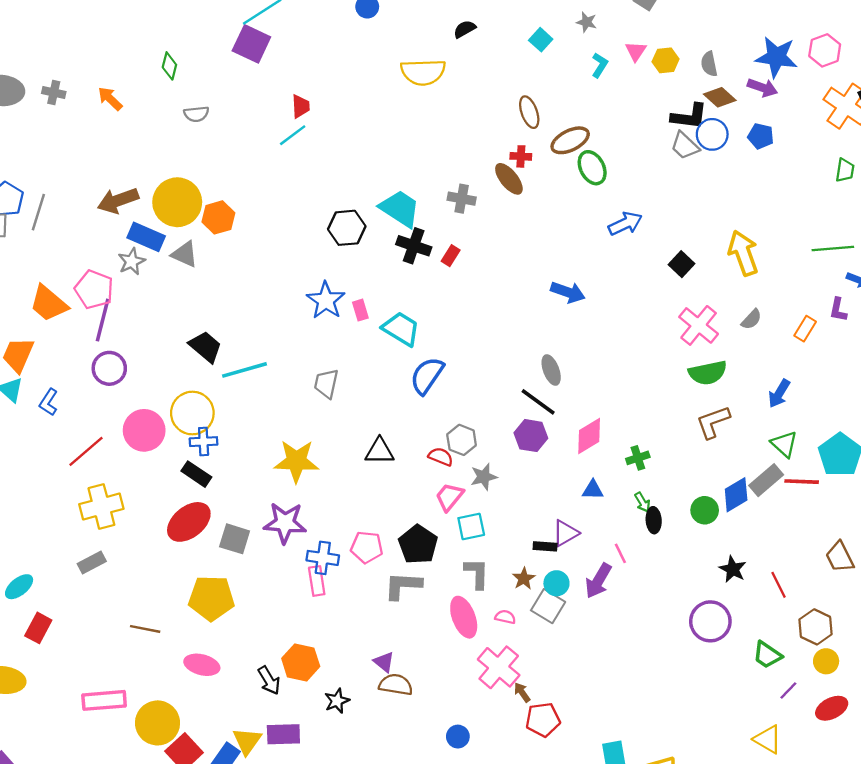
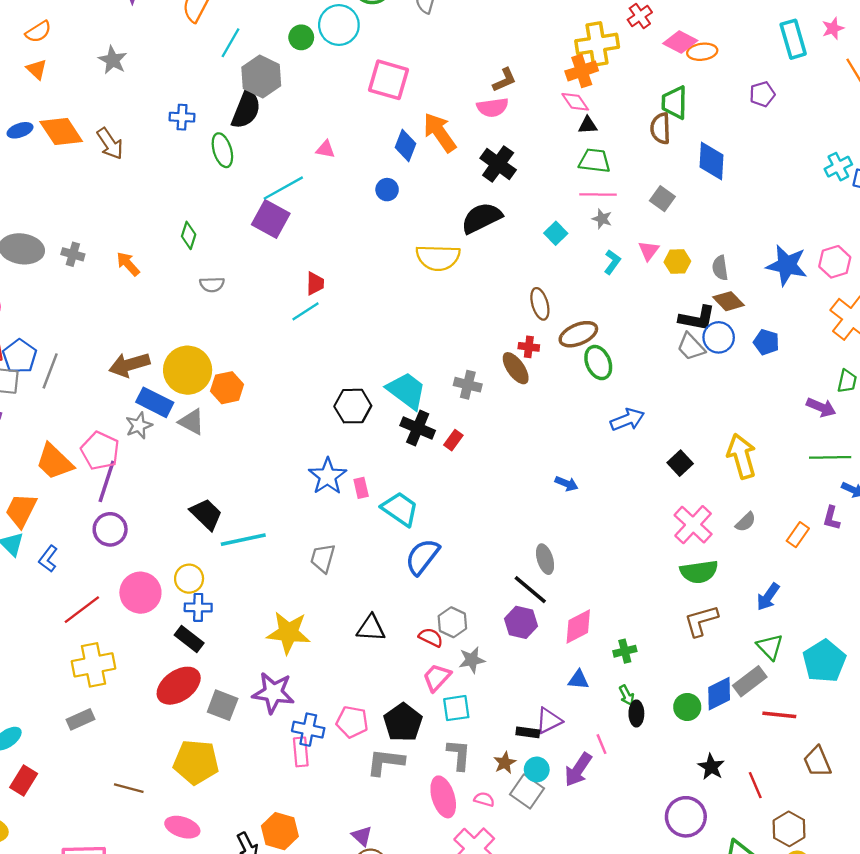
black semicircle: (465, 29) -> (482, 218), size x1.8
purple arrow: (762, 88) -> (821, 407), moved
blue arrow: (568, 292) -> (567, 484), size x0.7
yellow circle: (192, 413) -> (189, 579), size x0.7
red line: (802, 482) -> (779, 715), moved

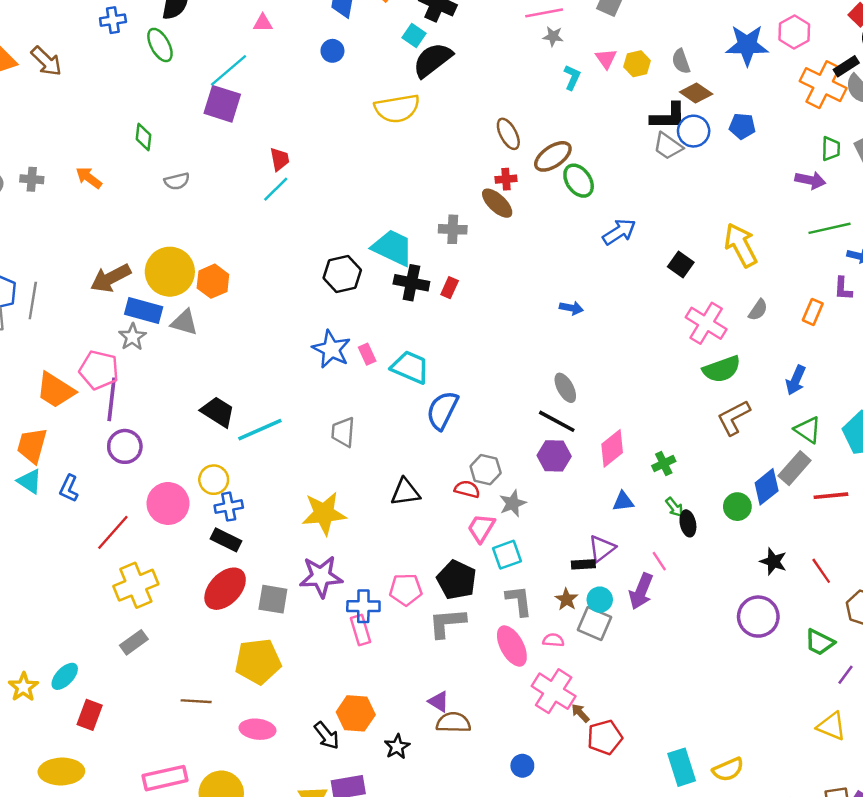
cyan square: (556, 233) -> (414, 35), moved

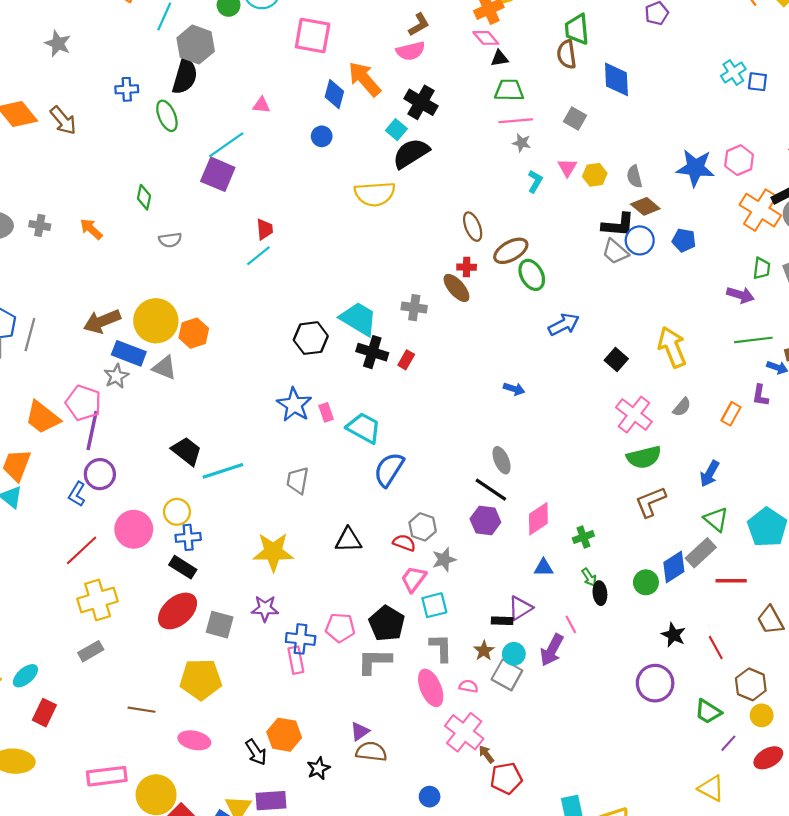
blue L-shape: (69, 488) -> (77, 494), moved
purple star: (321, 576) -> (265, 608), size x0.7
purple triangle: (439, 702) -> (360, 731), turned 48

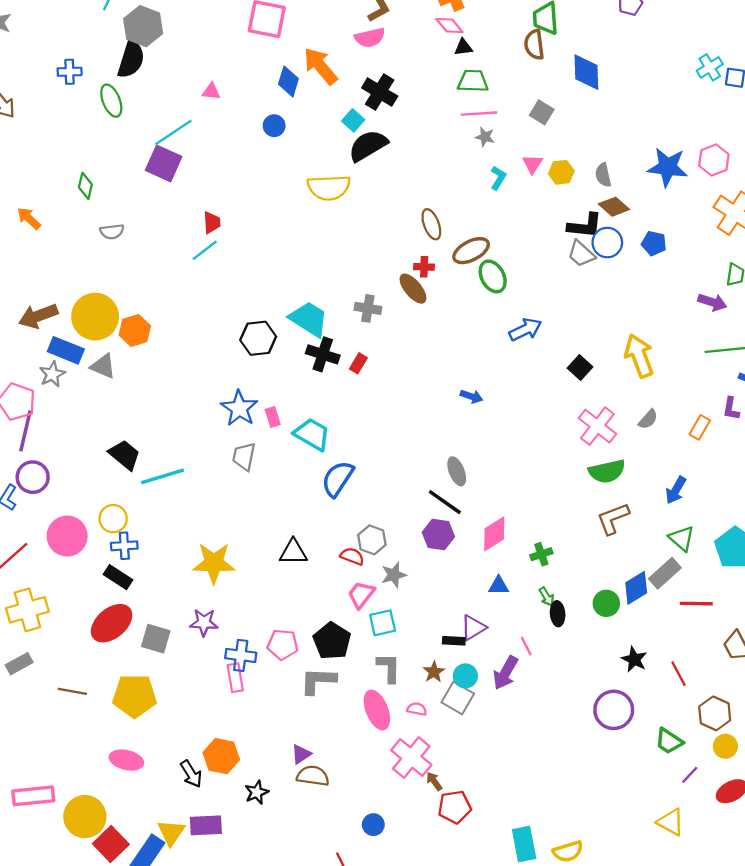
gray trapezoid: (298, 480) -> (244, 457), moved
brown line: (142, 710) -> (72, 691), moved

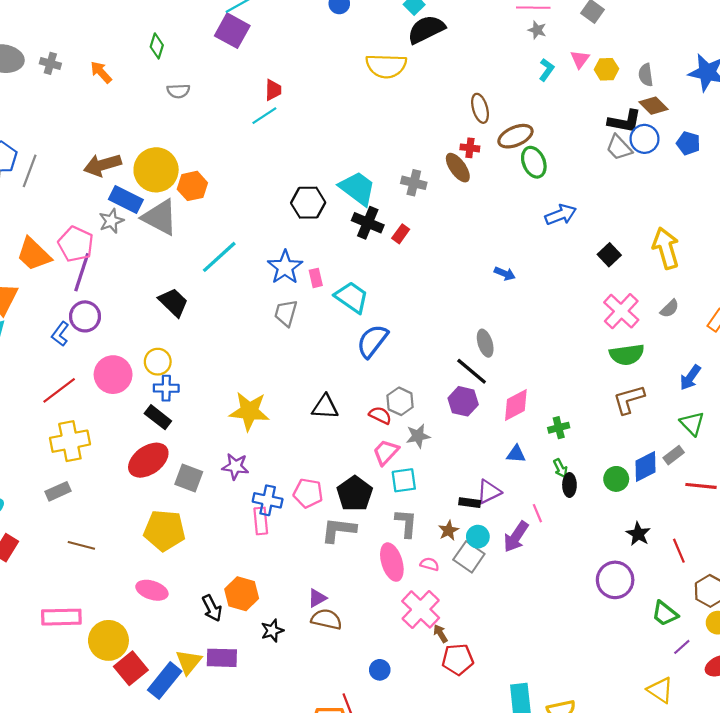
gray triangle: (103, 366) -> (160, 217), size x1.5
cyan line: (162, 476) -> (219, 257), moved, turned -30
gray rectangle: (665, 573) -> (674, 455), size x0.7
brown line: (72, 691) -> (81, 545), moved

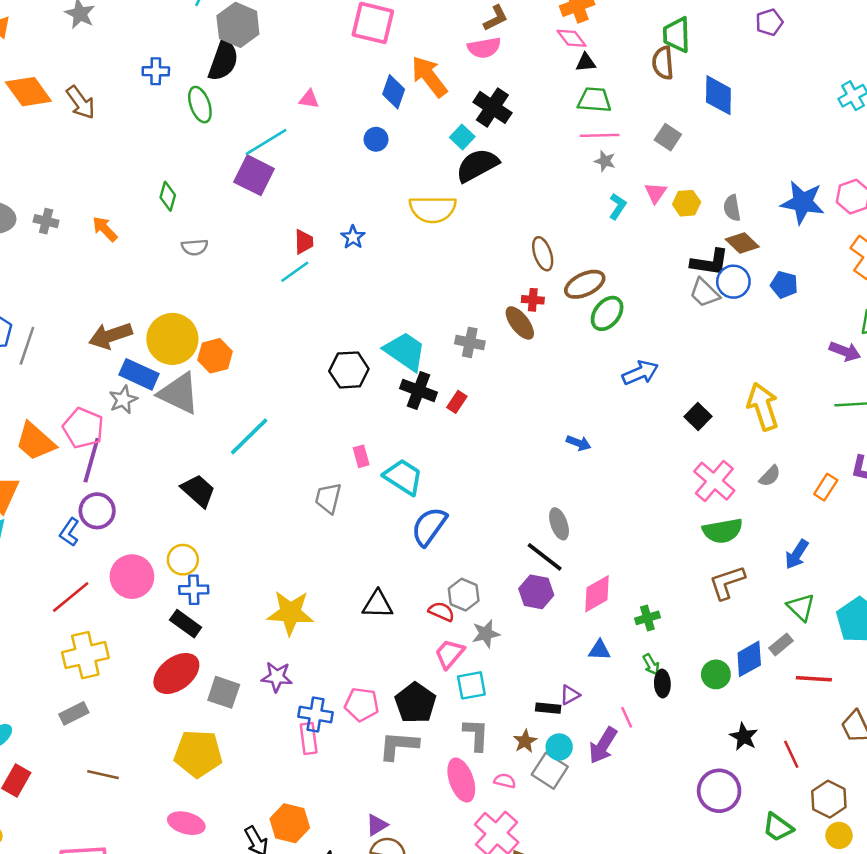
green ellipse: (534, 162) -> (607, 313), turned 64
blue star: (285, 267) -> (353, 237), moved, size x0.6
purple triangle: (489, 492) -> (570, 695), size x0.7

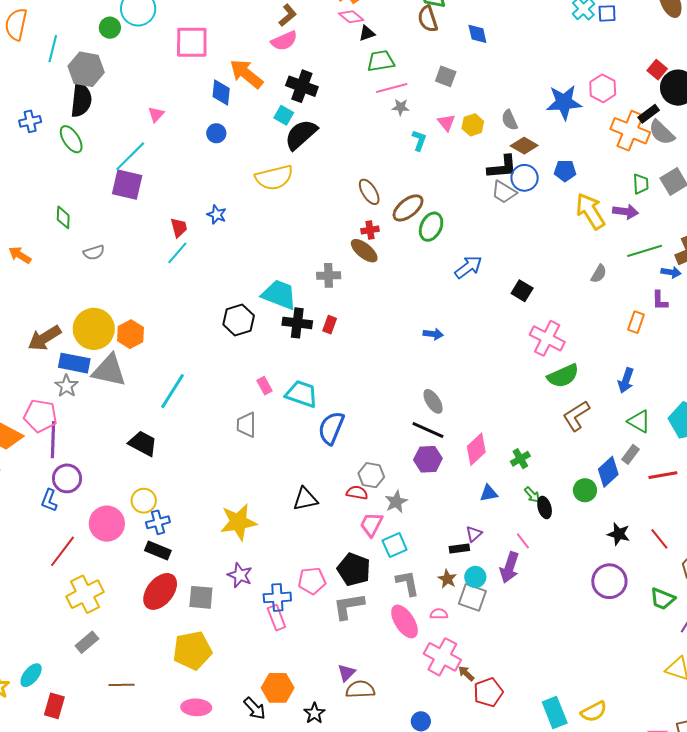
blue diamond: (718, 95) -> (477, 34), size x0.7
pink triangle: (309, 99) -> (156, 114), turned -42
yellow arrow: (763, 406) -> (590, 211), moved
gray semicircle: (770, 476) -> (599, 274), moved
purple star: (277, 677) -> (240, 575), turned 30

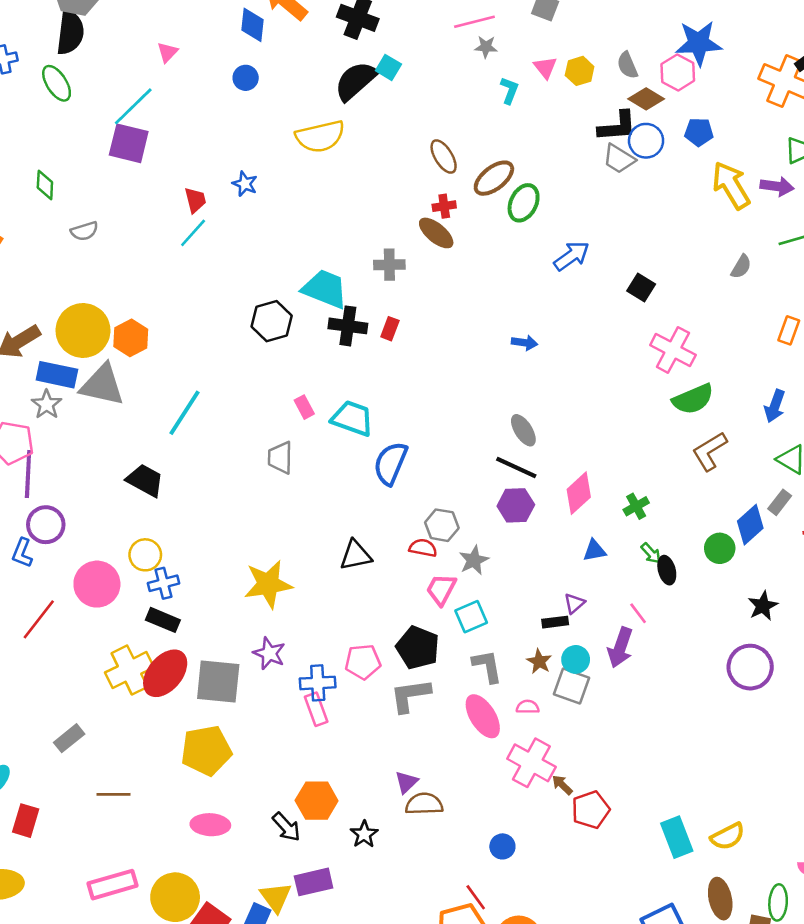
pink hexagon: (603, 88) -> (678, 72), moved
cyan square: (284, 115) -> (388, 67), moved
black star: (619, 534) -> (763, 606), turned 30
yellow cross: (85, 594) -> (130, 670), moved
gray square: (201, 597) -> (218, 682), size x1.4

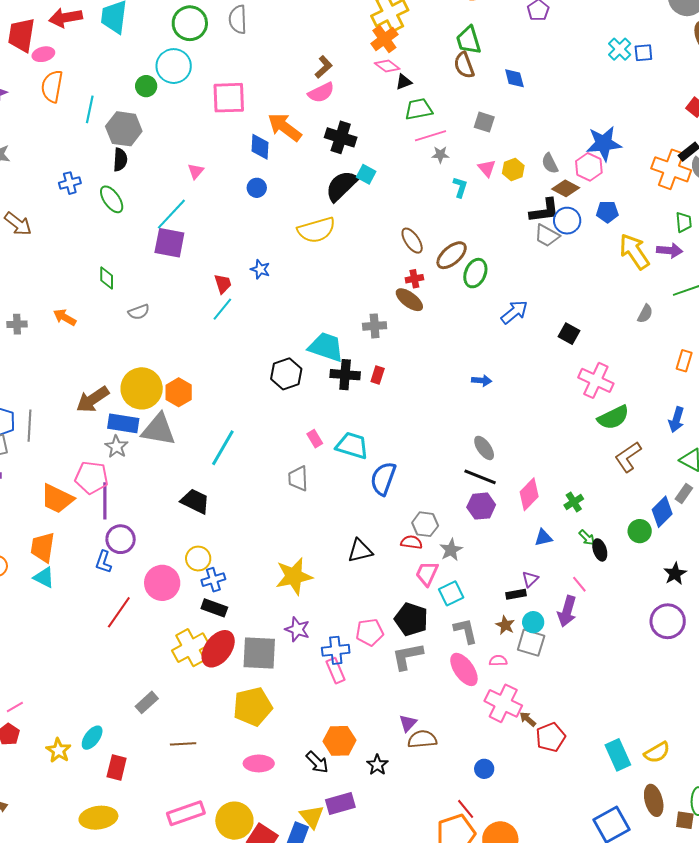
black semicircle: (70, 32) -> (120, 160), size x0.7

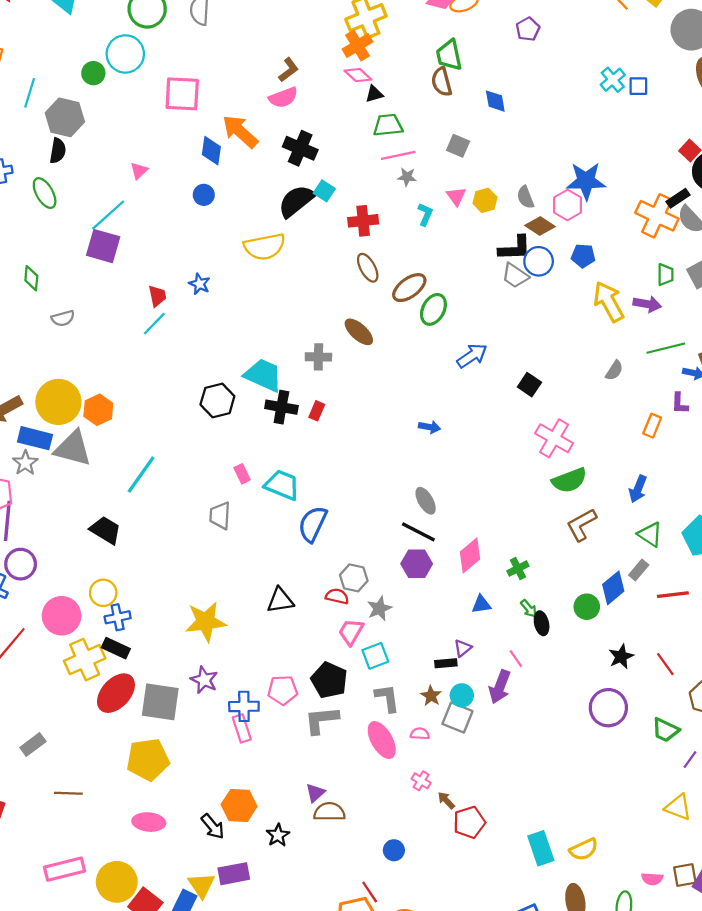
red cross: (414, 279) -> (363, 221), moved, size x1.5
yellow cross: (191, 648) -> (85, 660), moved
pink cross: (503, 703) -> (421, 781), size x0.5

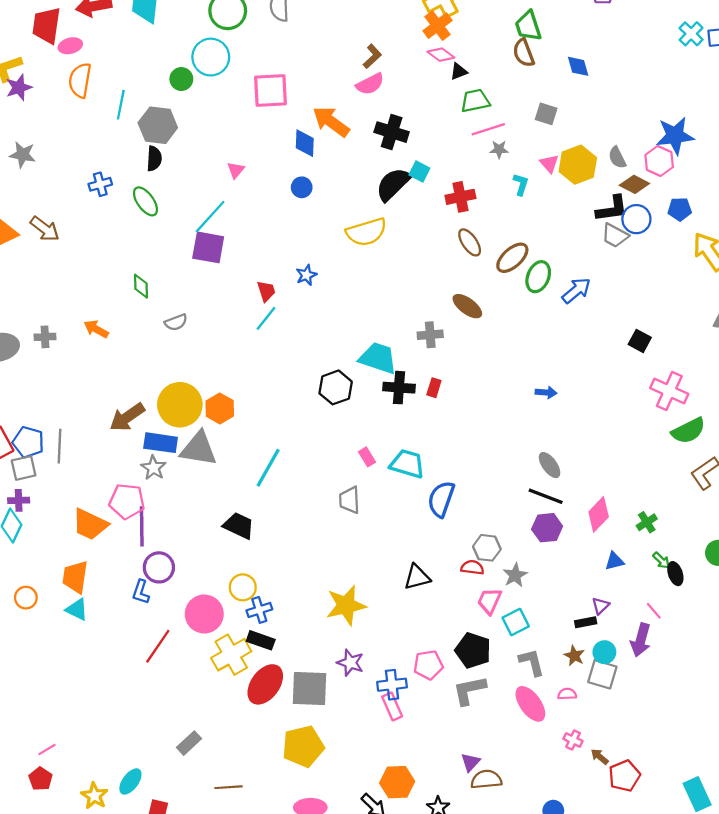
yellow hexagon: (485, 200) -> (578, 165), size x1.6
blue star: (199, 284) -> (306, 275), turned 30
blue arrow: (472, 356) -> (576, 291), moved

